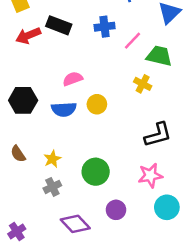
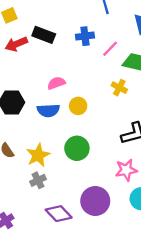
yellow star: (52, 159) -> (38, 155), size x1.5
green circle: (96, 172) -> (77, 148), moved
purple circle: (116, 210) -> (95, 201), size x1.6

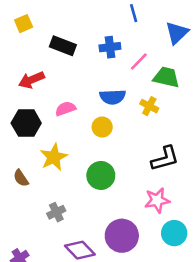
red arrow: (16, 44) -> (31, 80), moved
pink semicircle: (56, 83) -> (65, 109), moved
blue semicircle: (48, 110) -> (113, 97), moved
yellow star: (38, 155) -> (54, 157), moved

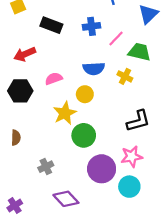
yellow star: (54, 157) -> (65, 113), moved
brown semicircle: (21, 178) -> (16, 138), turned -144
cyan circle: (174, 233) -> (129, 187), moved
purple circle: (122, 236) -> (102, 169), moved

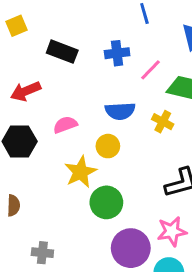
gray cross: (46, 167) -> (42, 253), moved, turned 32

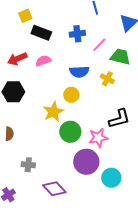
yellow square: (16, 26) -> (25, 16), moved
pink semicircle: (65, 125) -> (43, 61), moved
pink star: (172, 231) -> (98, 138), moved

